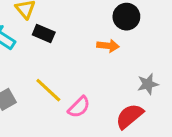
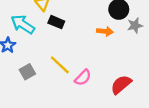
gray star: (148, 84) -> (135, 26), moved

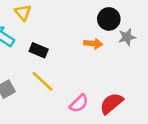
black rectangle: (56, 22) -> (39, 50), moved
pink semicircle: (83, 78) -> (79, 103), moved

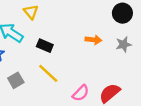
black circle: (109, 19) -> (122, 13), moved
gray star: (127, 37) -> (124, 44), moved

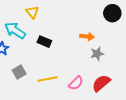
gray star: (124, 44) -> (97, 54), moved
yellow line: (48, 73) -> (47, 79), moved, turned -54

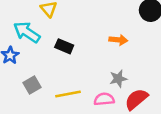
gray star: (97, 54) -> (118, 79), moved
pink semicircle: (76, 83) -> (104, 99), turned -140

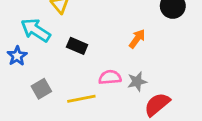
orange arrow: (118, 40) -> (137, 39), turned -60
pink semicircle: (104, 99) -> (110, 77), moved

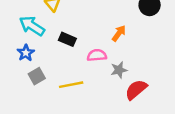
blue star: (17, 56) -> (26, 53), moved
pink semicircle: (110, 77) -> (97, 55), moved

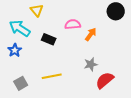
pink semicircle: (97, 55) -> (73, 24), moved
gray square: (37, 76) -> (21, 83), moved

